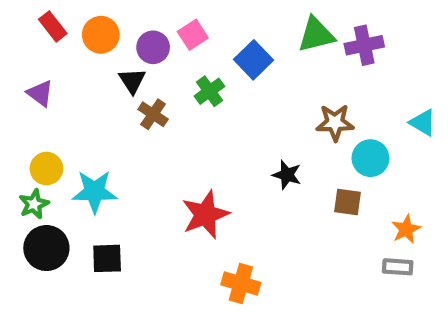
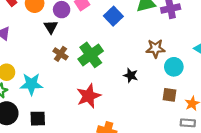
green cross: (210, 91) -> (91, 55), moved, size x1.6
brown cross: (153, 114) -> (61, 54), moved
brown square: (347, 202) -> (170, 95), moved

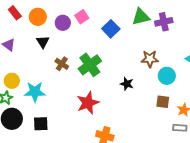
black triangle: (51, 27) -> (43, 42), moved

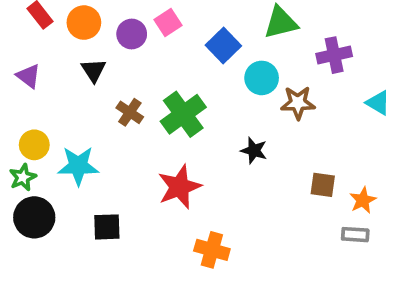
purple cross: (164, 22) -> (334, 55), moved
cyan circle: (167, 76) -> (262, 78), moved
black square: (41, 124) -> (107, 227), moved

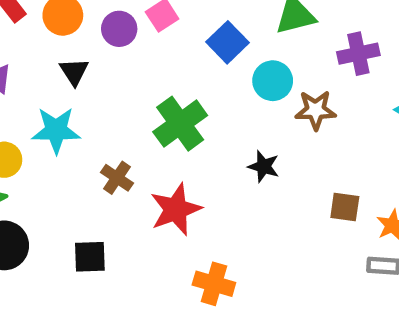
brown cross: (130, 112) -> (117, 178), moved
cyan star: (78, 166) -> (56, 130), moved

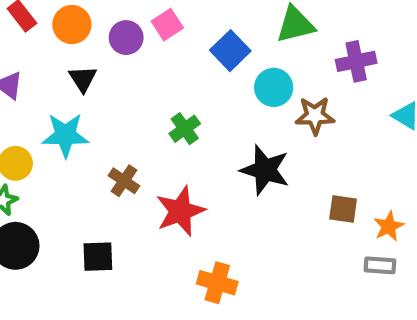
green cross: (180, 124) -> (185, 129), size x0.6
black star: (264, 166) -> (265, 170), size x1.6

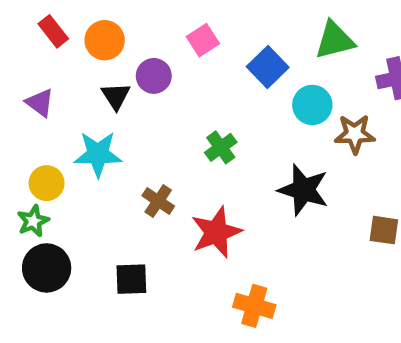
purple circle: (126, 38) -> (154, 76), moved

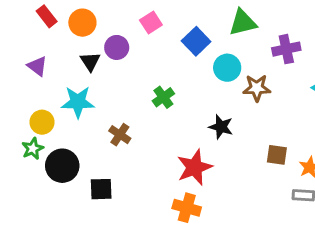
black star: (303, 190) -> (221, 127), size x0.7
red star: (216, 232) -> (194, 167), moved
black circle: (47, 268) -> (62, 166), moved

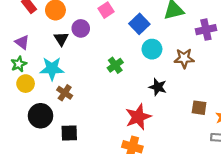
cyan circle: (227, 68) -> (152, 49), moved
brown cross: (120, 135) -> (65, 93), moved
green star: (33, 149) -> (19, 64), moved

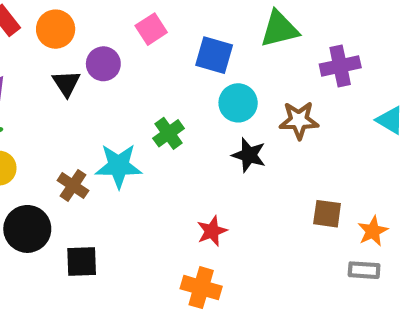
blue square: (139, 24) -> (214, 55), turned -30
cyan star: (52, 69) -> (119, 166), moved
black star: (158, 87) -> (249, 155), moved
red star: (138, 117) -> (212, 231), size x0.6

